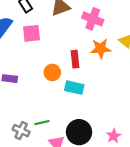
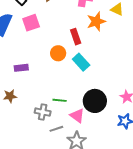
cyan rectangle: (74, 88) -> (81, 62), turned 48
green line: (42, 123) -> (60, 100), turned 32

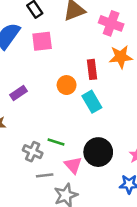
purple rectangle: (21, 68) -> (19, 93), turned -40

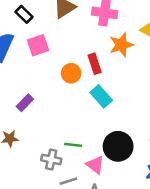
orange circle: (67, 85) -> (71, 73), moved

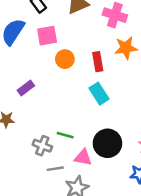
orange circle: (71, 73) -> (65, 59), moved
pink triangle: (95, 165) -> (83, 157), turned -36

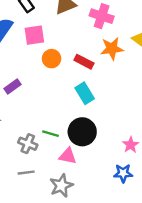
red rectangle: (98, 62) -> (84, 62), turned -54
black circle: (107, 143) -> (82, 132), moved
gray line: (55, 169) -> (26, 173), moved

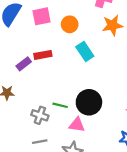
orange circle: (52, 59) -> (70, 24), moved
red rectangle: (84, 62) -> (43, 55), moved, turned -35
cyan rectangle: (85, 93) -> (85, 51), moved

